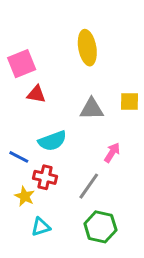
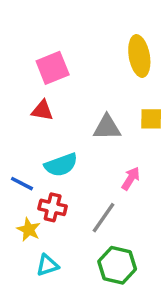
yellow ellipse: (87, 48) -> (139, 56), moved
pink square: (22, 64) -> (53, 68), moved

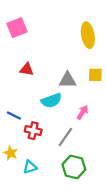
pink square: (53, 68) -> (17, 28), moved
cyan semicircle: (61, 165) -> (51, 101), moved
yellow star: (29, 230) -> (11, 153), moved

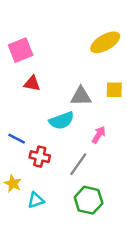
pink square: (17, 28) -> (21, 50), moved
yellow ellipse: (88, 35) -> (105, 42), turned 70

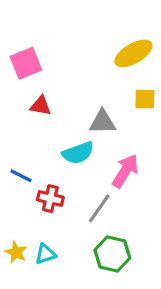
yellow square: (114, 90) -> (145, 99), moved
pink arrow: (99, 135) -> (125, 171), size x1.5
yellow star: (13, 183) -> (16, 252), moved

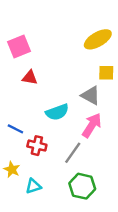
gray triangle: (103, 122) -> (91, 95), moved, turned 30
yellow star: (16, 252) -> (12, 169), moved

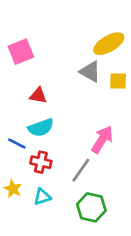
red triangle: (30, 78) -> (38, 96), moved
gray triangle: (91, 95) -> (90, 72), moved
cyan semicircle: (57, 112) -> (41, 128), moved
cyan triangle: (33, 186) -> (42, 197), moved

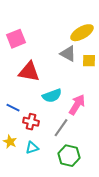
red triangle: (38, 96) -> (29, 72), size x1.6
cyan semicircle: (41, 128) -> (52, 96), moved

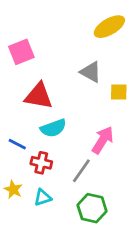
yellow ellipse: (82, 33) -> (109, 27), moved
yellow square: (89, 61) -> (119, 92), moved
cyan semicircle: (52, 96) -> (53, 128), moved

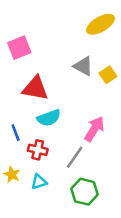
yellow square: (119, 92) -> (108, 75), moved, turned -35
blue line: (17, 144) -> (16, 133), turned 42

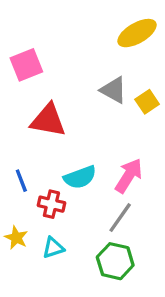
cyan semicircle: (49, 118) -> (80, 177), moved
gray line: (75, 157) -> (120, 218), moved

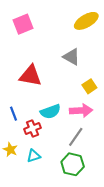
pink square: (26, 65) -> (23, 24), moved
yellow square: (147, 102) -> (89, 86), moved
pink arrow: (129, 176) -> (81, 111), turned 55
red cross: (51, 204) -> (32, 128), turned -35

